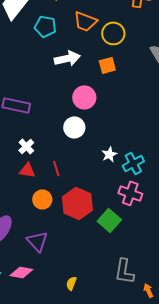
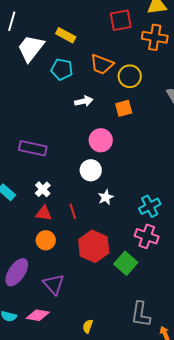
white arrow: (67, 58) -> (84, 101), size x0.7
white star: (109, 154) -> (106, 197), moved
orange circle: (42, 199) -> (46, 240), moved

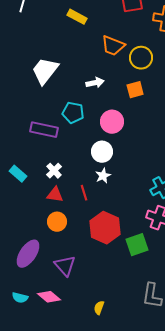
white trapezoid: (31, 48) -> (45, 71), moved
cyan pentagon: (62, 69) -> (73, 113), moved
white star: (106, 197) -> (103, 176), moved
green square: (126, 263) -> (137, 245), turned 30
pink diamond: (38, 315) -> (49, 297), turned 30

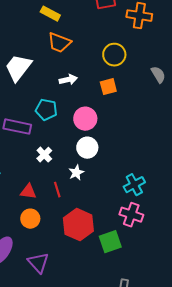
orange trapezoid: (113, 46) -> (59, 43), moved
white circle: (102, 152) -> (87, 148), moved
white cross: (54, 171) -> (44, 155), moved

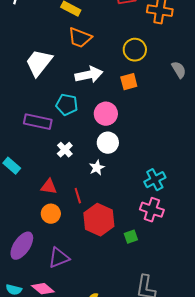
white arrow: (68, 80) -> (89, 75), size x1.5
red line: (57, 190) -> (78, 196), moved
green square: (110, 242) -> (131, 237), size x0.6
purple triangle: (38, 263) -> (59, 258), turned 50

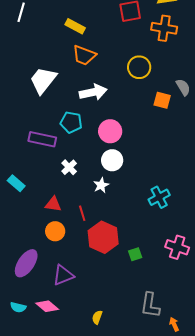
orange square: (129, 82) -> (162, 100), moved, turned 30
pink cross: (152, 210) -> (177, 247), moved

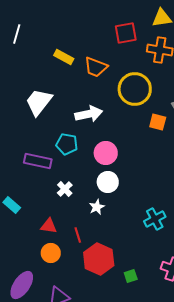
yellow rectangle: (75, 26) -> (64, 57), moved
orange trapezoid: (84, 55) -> (96, 67), moved
yellow circle: (139, 67) -> (135, 89), size x1.4

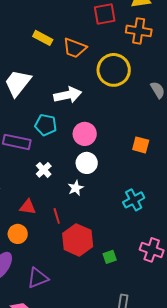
orange square: (158, 122) -> (141, 145), moved
orange circle: (51, 253) -> (18, 234), moved

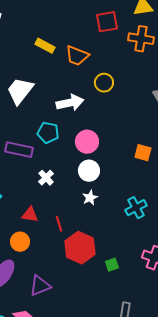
yellow circle: (114, 70) -> (104, 83), moved, size x0.6
white star: (76, 188) -> (90, 198), moved

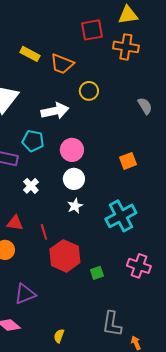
orange square: (143, 153) -> (128, 161), turned -36
cyan cross: (136, 208) -> (121, 216), size x1.4

